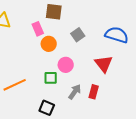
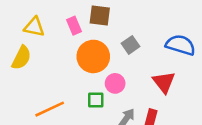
pink rectangle: (38, 29) -> (74, 26), moved
orange circle: (49, 44) -> (93, 56), size x1.6

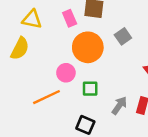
pink circle: (115, 83) -> (66, 73), moved

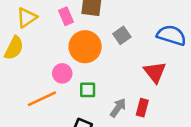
yellow triangle: (32, 19) -> (27, 18), turned -45

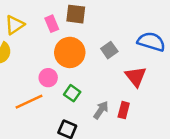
gray square: (122, 35) -> (109, 50), moved
green square: (88, 90) -> (72, 93), turned 35

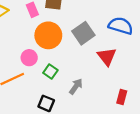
gray square: (109, 50) -> (83, 33), size x1.5
red rectangle: (124, 110) -> (122, 97), moved

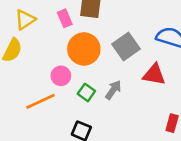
red triangle: (107, 57) -> (154, 75), turned -42
gray arrow: (76, 86) -> (113, 90), moved

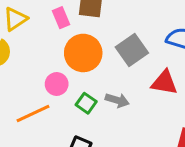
gray arrow: (113, 90) -> (117, 100), turned 72

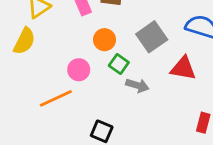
orange circle: (83, 53) -> (104, 40), size x0.6
green square: (86, 103) -> (119, 64), moved

